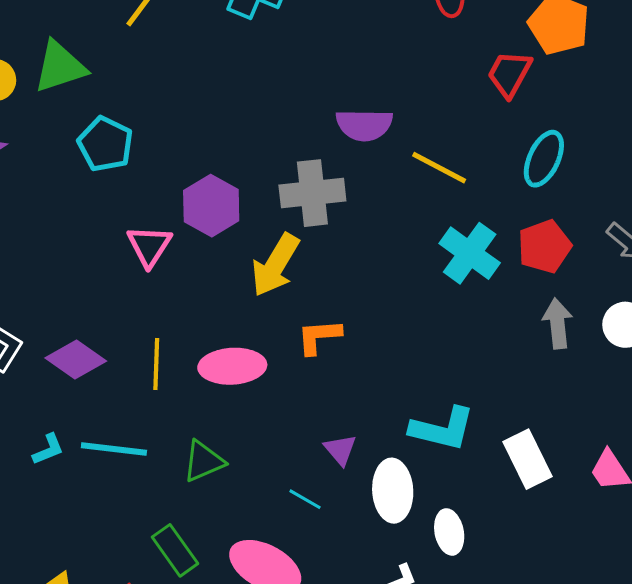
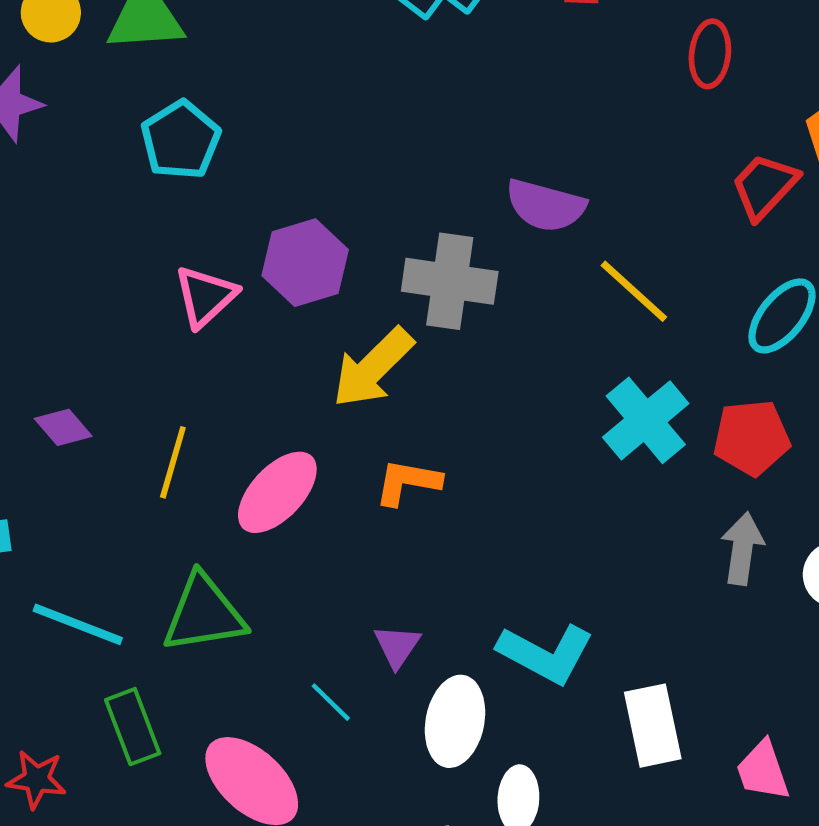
purple diamond: (76, 359) -> (63, 427), size x0.7
pink ellipse: (232, 366) -> (277, 492), turned -58
cyan line: (114, 449) -> (78, 624), moved
green triangle: (204, 461) -> (204, 614), size x1.4

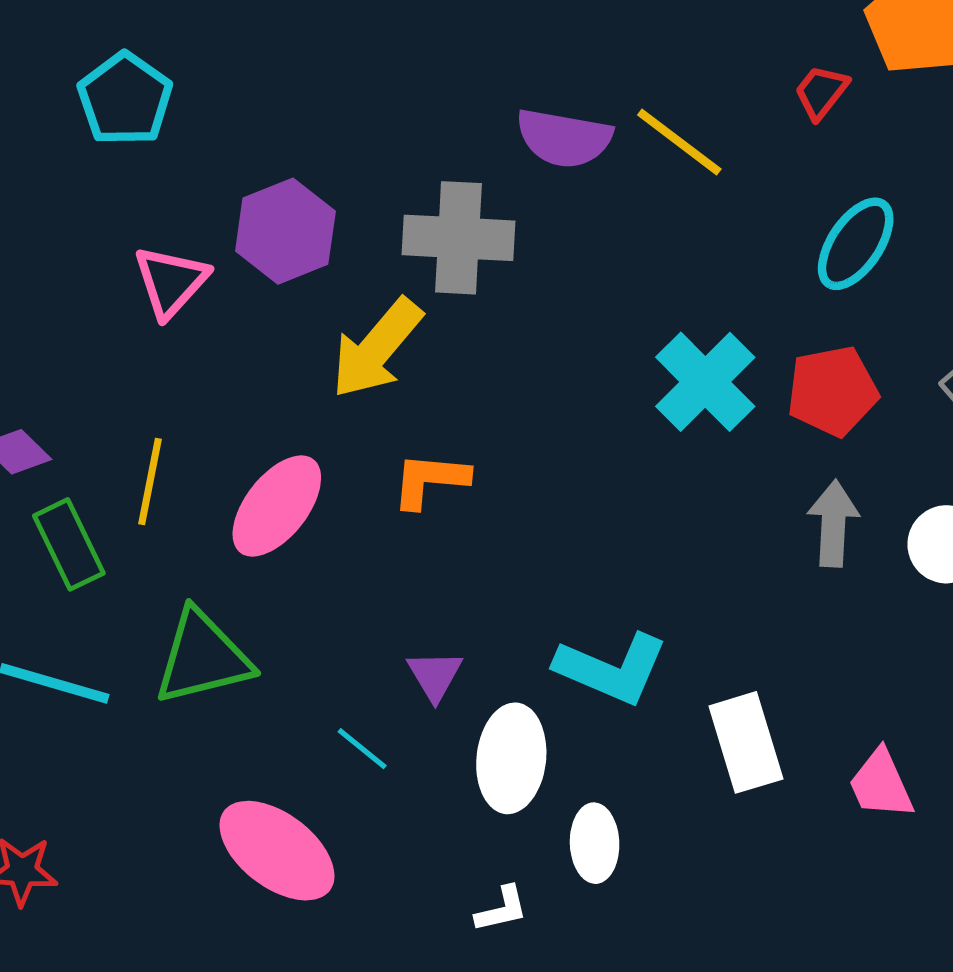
red trapezoid: (764, 186) -> (821, 92), size x0.7
yellow line: (634, 291) -> (679, 142), moved
green rectangle: (133, 727) -> (69, 544), moved

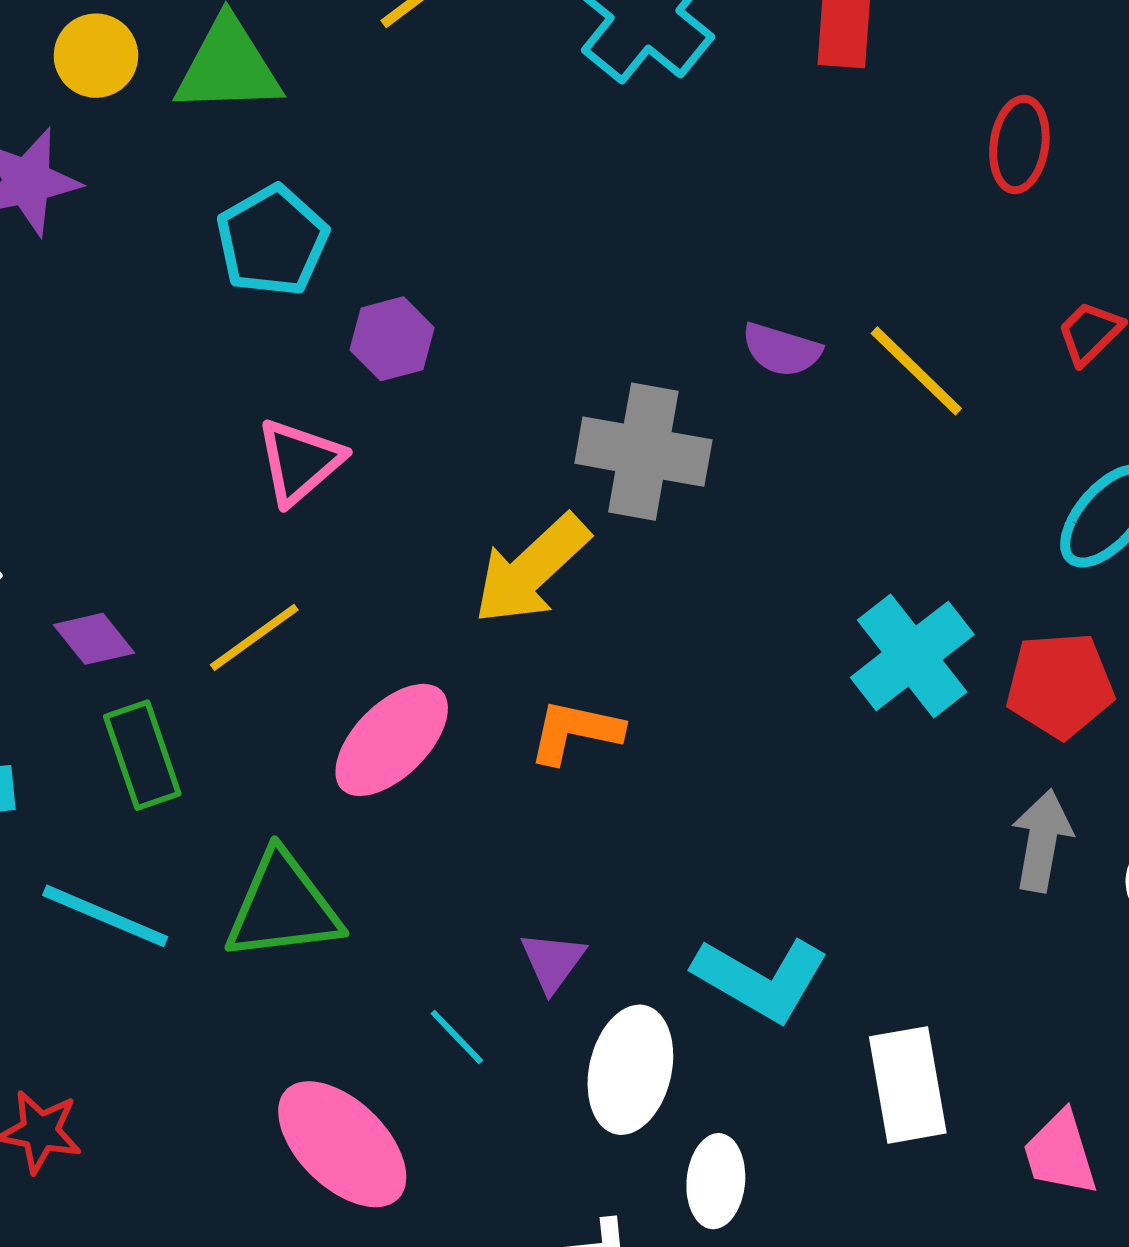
purple semicircle: (564, 138) -> (782, 350), size x0.7
purple hexagon: (285, 231) -> (392, 339), moved, size x0.7
yellow line: (150, 481) -> (254, 637), moved, turned 36

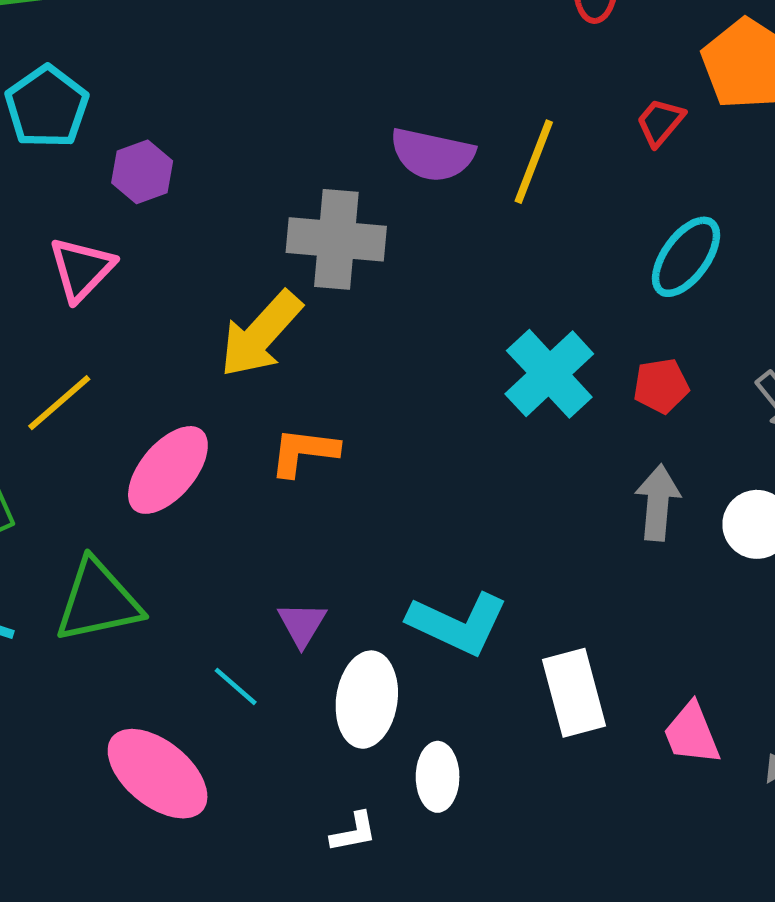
purple semicircle: (782, 350) -> (432, 155), size x1.4
yellow line: (916, 371) -> (534, 162), turned 72
red pentagon: (1060, 685) -> (661, 386), size x0.7

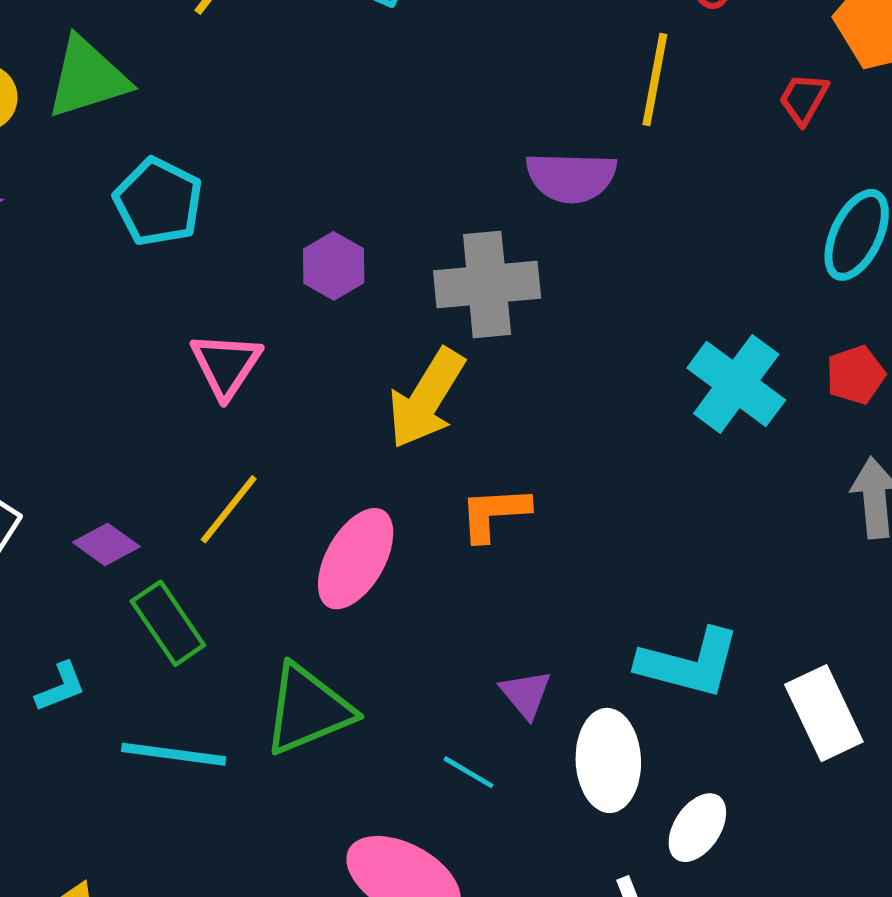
yellow line: (534, 162) -> (655, 80), moved
purple hexagon: (142, 172) -> (334, 266), moved
white ellipse: (438, 777) -> (697, 828), turned 44

